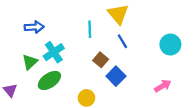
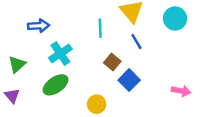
cyan circle: (170, 45) -> (175, 18), moved
green triangle: (30, 62) -> (17, 64), moved
pink arrow: (163, 86) -> (181, 91), turned 42

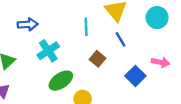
blue square: (129, 80) -> (135, 76), moved
green ellipse: (56, 85) -> (61, 81), moved
pink arrow: (181, 91) -> (161, 62), moved

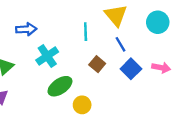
blue square: (135, 76) -> (131, 69), moved

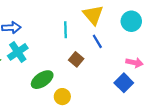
cyan cross: (47, 56) -> (18, 52), moved
blue square: (131, 69) -> (124, 83), moved

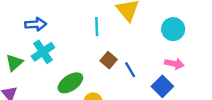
cyan circle: (131, 21) -> (173, 29), moved
blue line: (97, 41) -> (130, 70), moved

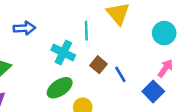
cyan cross: (43, 52) -> (63, 53), moved, turned -30
pink arrow: (174, 64) -> (165, 68), turned -66

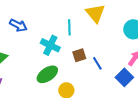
blue arrow: (24, 28) -> (18, 25), turned 30
brown square: (99, 65) -> (79, 55), turned 32

